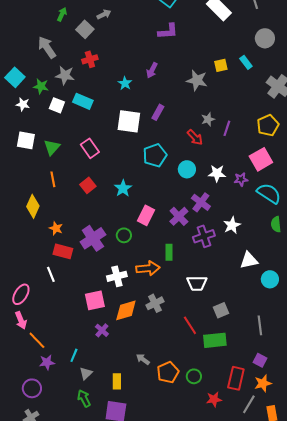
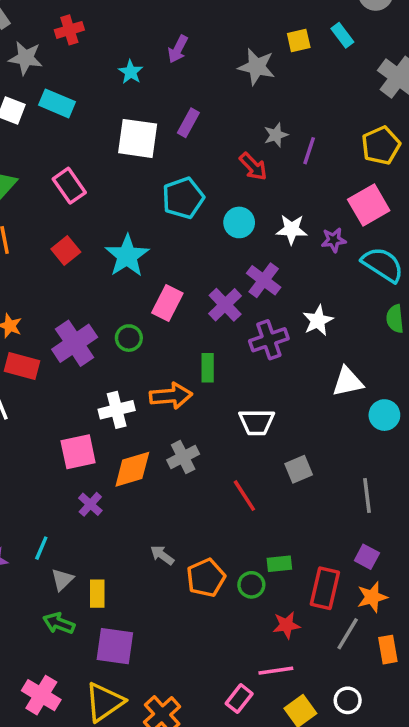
cyan star: (123, 188) -> (127, 256), size x1.4
green rectangle: (215, 340) -> (279, 564), moved, size x0.6
yellow rectangle: (117, 381) -> (97, 594), moved
green arrow: (84, 398) -> (59, 623), turned -42

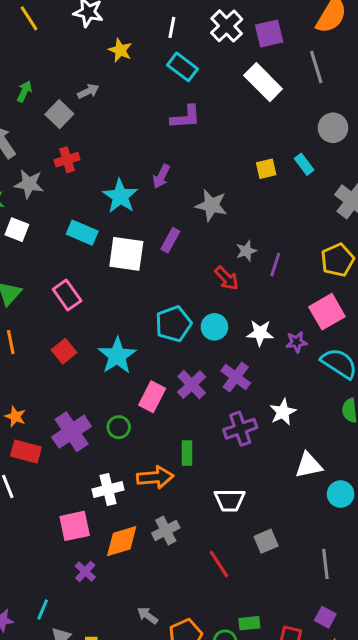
gray star: (257, 67) -> (211, 205), moved
cyan star: (131, 72) -> (120, 196), size x1.6
cyan rectangle: (57, 103) -> (82, 233), moved
cyan pentagon: (183, 198) -> (173, 324), moved
purple cross: (225, 305) -> (192, 385), moved

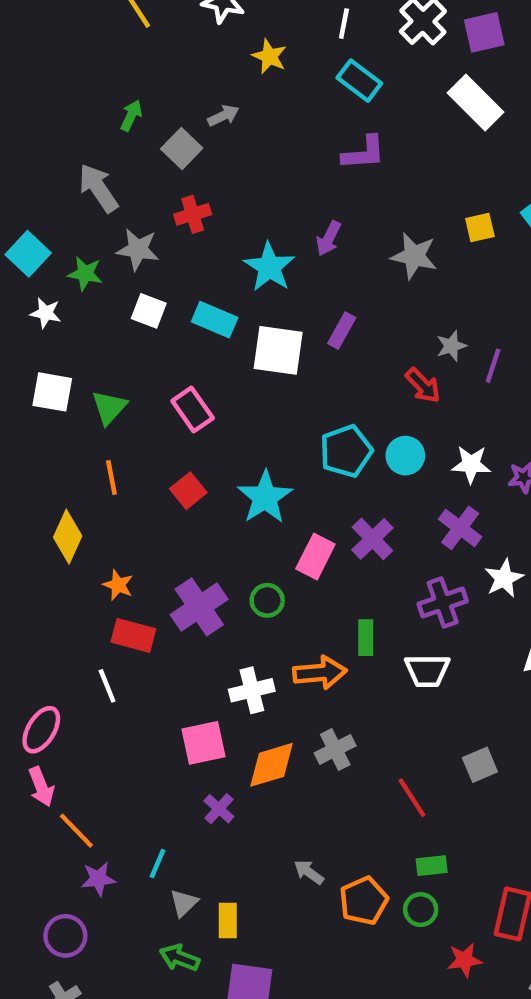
gray star: (211, 205) -> (414, 256), moved
white square: (17, 230) -> (149, 311), moved
purple cross: (236, 377) -> (460, 528), moved
white trapezoid: (230, 500) -> (427, 670), moved
green rectangle: (249, 623) -> (432, 866), moved

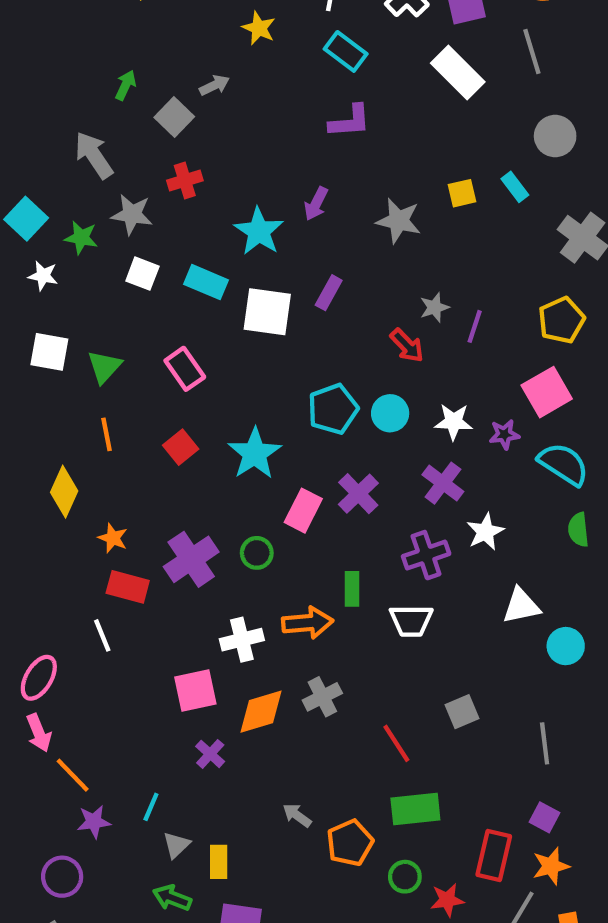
green rectangle: (432, 866) -> (415, 809), size x1.6
green circle: (421, 910) -> (405, 877), moved

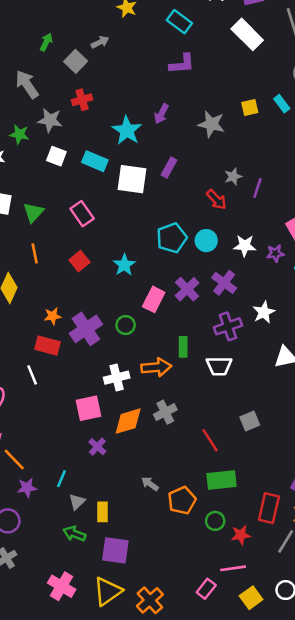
cyan star: (255, 453) -> (124, 265), size x0.7
purple cross: (443, 483) -> (224, 283), moved
orange star: (113, 538) -> (53, 316), moved, turned -30

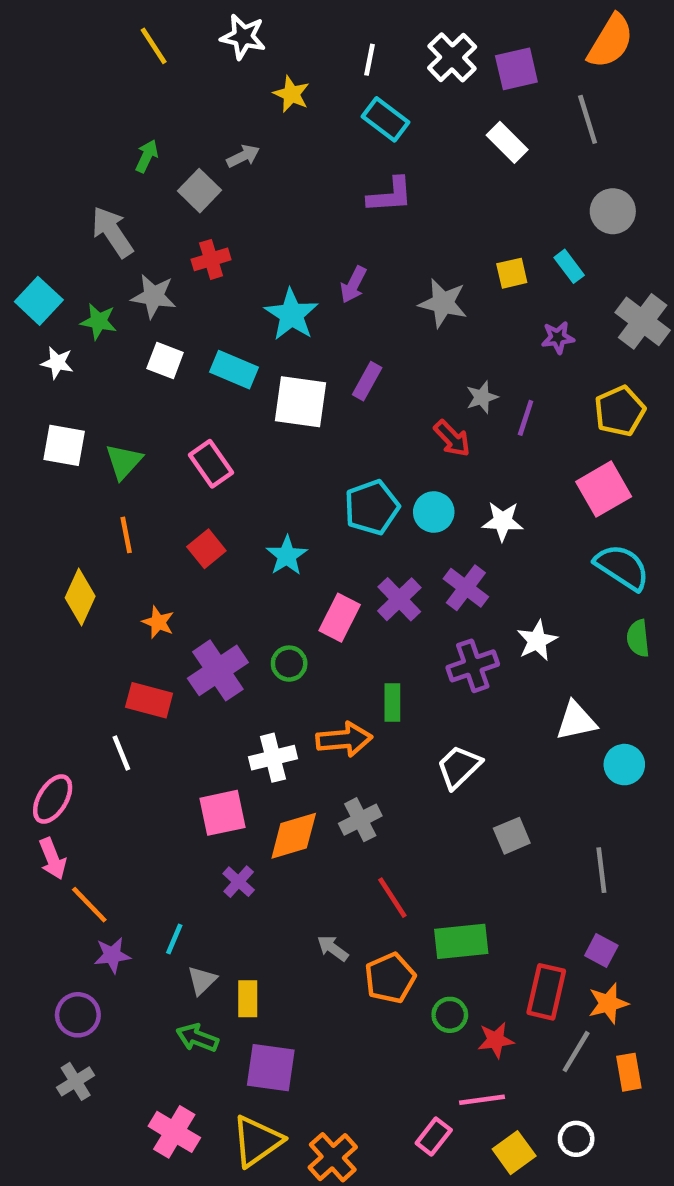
white rectangle: (247, 34) -> (507, 142), size x0.7
purple star: (275, 253) -> (558, 338), moved
orange star: (53, 316) -> (158, 622), moved, turned 30
white trapezoid: (219, 366) -> (459, 767), moved, turned 136
red line: (210, 440) -> (392, 898), moved

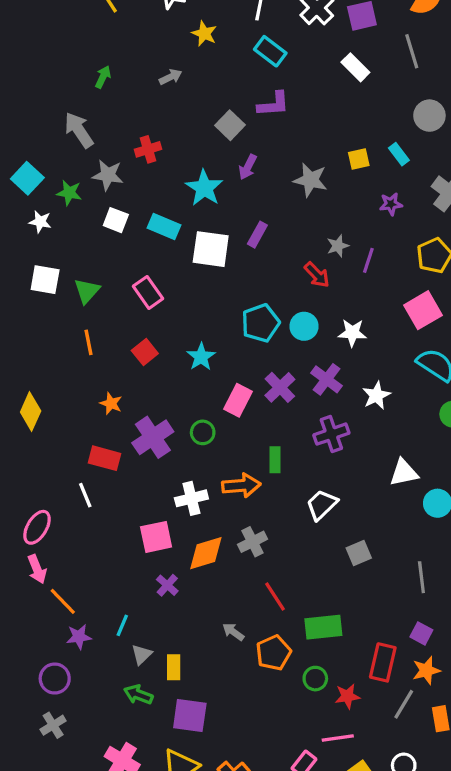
gray square: (200, 191) -> (230, 125), moved
yellow diamond: (80, 597) -> (31, 412), moved
white star: (537, 641) -> (376, 395), moved

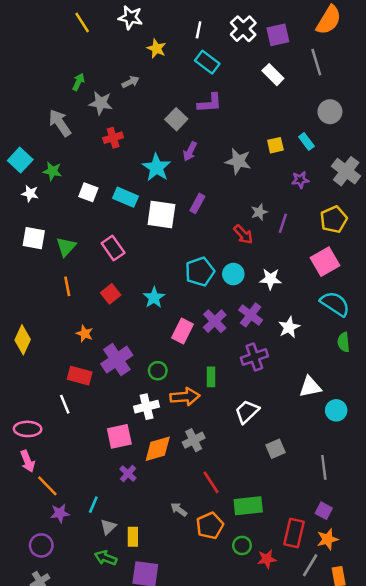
gray star: (108, 175) -> (101, 103), moved
green circle: (203, 432) -> (158, 371), moved
pink ellipse: (37, 527) -> (28, 429), turned 60

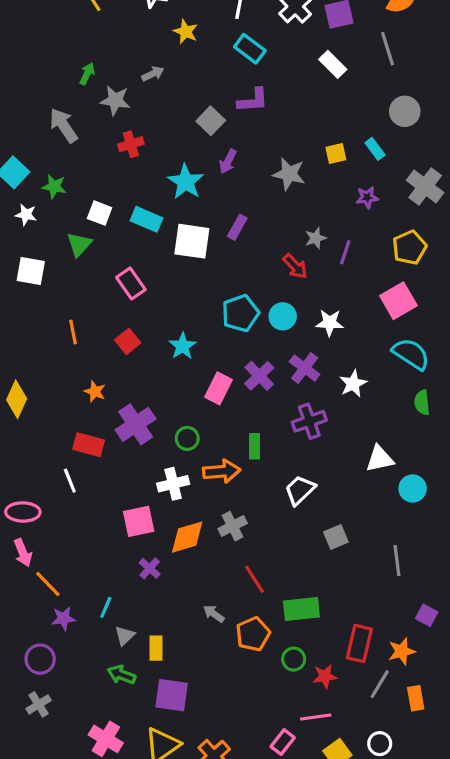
green triangle: (66, 247) -> (79, 244), moved
purple square: (324, 511) -> (427, 615), moved

